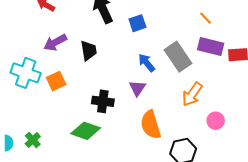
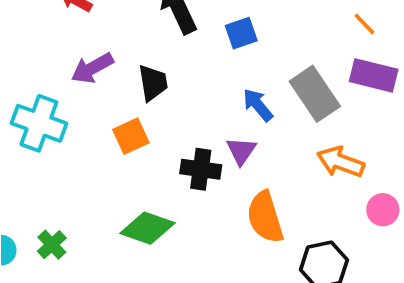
orange square: (56, 81) -> (131, 136), moved
orange arrow: (192, 94) -> (341, 162), turned 75
black cross: (103, 101) -> (201, 169), moved

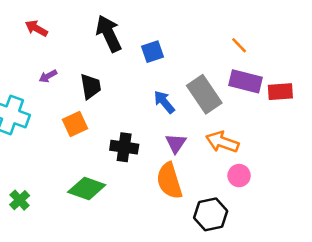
purple arrow: (92, 68) -> (48, 76), size x0.6
purple triangle: (241, 151) -> (176, 143), moved
pink circle: (383, 210) -> (239, 176), moved

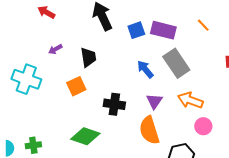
purple rectangle: (246, 81) -> (163, 30), moved
green cross: (20, 200) -> (33, 145), turned 35

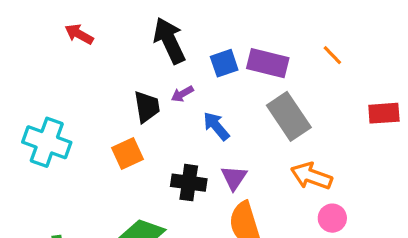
purple arrow: (55, 49) -> (182, 94), moved
blue arrow: (145, 69) -> (216, 126), moved
purple triangle: (154, 101) -> (234, 178), moved

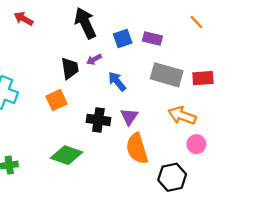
orange line: (332, 55) -> (196, 22), moved
purple rectangle: (268, 63) -> (152, 38), size x0.7
red rectangle: (384, 113) -> (203, 78), moved
gray rectangle: (289, 116) -> (167, 75), turned -40

